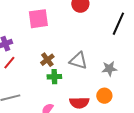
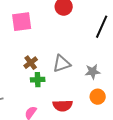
gray triangle: (78, 61) -> (62, 64), turned -36
orange circle: (104, 96) -> (98, 97), moved

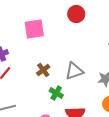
green cross: (38, 80) -> (56, 93), moved, turned 32

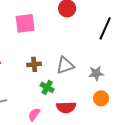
brown cross: (43, 70) -> (34, 64), turned 32

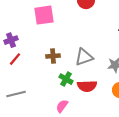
red semicircle: (66, 107) -> (87, 86), moved
pink semicircle: (34, 114) -> (62, 106), moved

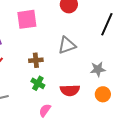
gray triangle: (84, 57) -> (67, 45), moved
green cross: (66, 79) -> (38, 83), moved

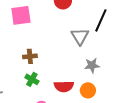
gray triangle: (67, 45) -> (80, 36), moved, turned -42
orange circle: (103, 94) -> (88, 90), moved

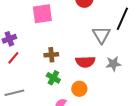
red semicircle: (64, 86) -> (85, 62), moved
orange circle: (88, 90) -> (79, 89), moved

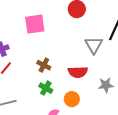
brown cross: (51, 55) -> (44, 65), turned 32
gray star: (113, 64) -> (106, 85), moved

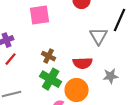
green cross: (46, 88) -> (51, 79), size x1.5
orange circle: (72, 99) -> (77, 90), size x1.5

